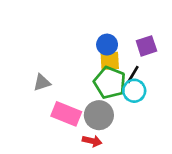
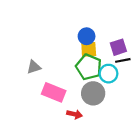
purple square: (146, 46) -> (118, 47), moved
black line: (133, 74) -> (123, 60), moved, turned 48
gray circle: (99, 115) -> (93, 93), moved

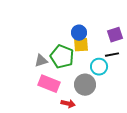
purple square: (118, 47) -> (115, 35), moved
gray triangle: (34, 67) -> (41, 61), moved
green pentagon: (89, 67) -> (62, 57), moved

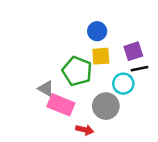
blue circle: (79, 33) -> (97, 31), moved
purple square: (115, 35) -> (133, 51), moved
gray triangle: (41, 61) -> (46, 89), moved, turned 48

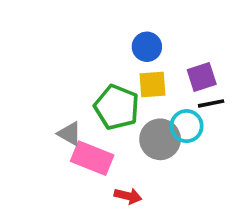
gray circle: (106, 106) -> (160, 139), moved

